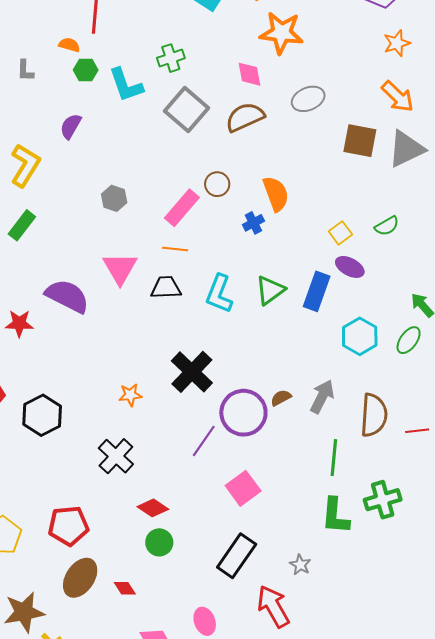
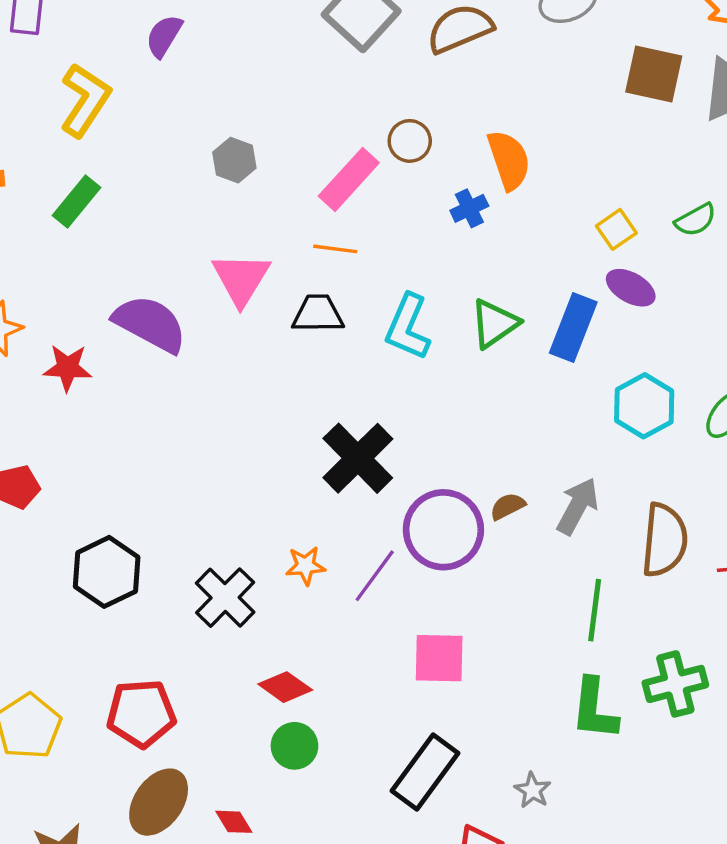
orange star: (130, 395) -> (305, 566), moved
black hexagon: (42, 415) -> (107, 572), moved
pink square: (243, 488) -> (439, 658), turned 36

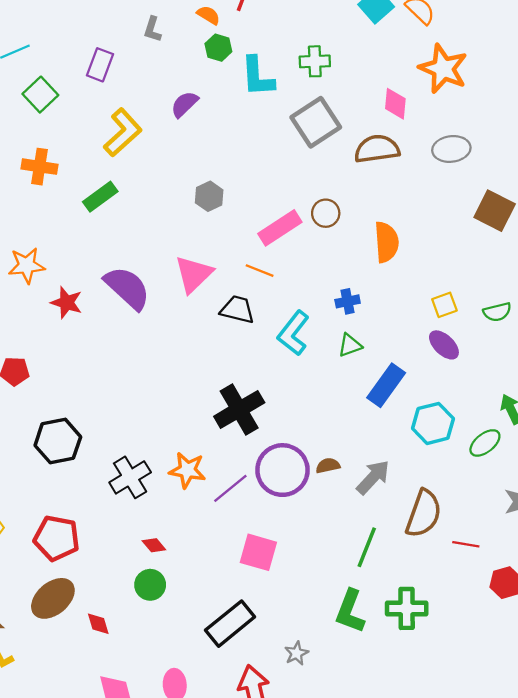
blue cross: (469, 208) -> (348, 301), moved
green triangle: (494, 323) -> (350, 345), size x0.7
blue rectangle: (573, 328) -> (386, 385), moved
orange star: (305, 566) -> (187, 470), size x1.4
red diamond: (285, 687) -> (154, 545), size x0.7

